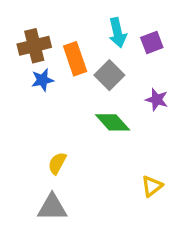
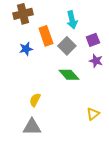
purple square: (152, 42) -> (93, 40), moved
brown cross: (34, 46) -> (23, 14), moved

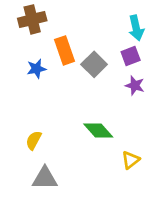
cyan arrow: (72, 20) -> (136, 28), moved
green diamond: (69, 75) -> (98, 130), moved
yellow semicircle: (35, 100) -> (34, 140), moved

